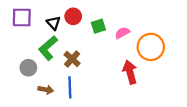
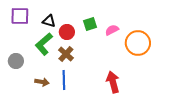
red circle: (73, 16) -> (67, 32), moved
black triangle: (53, 23) -> (49, 21), turned -32
gray circle: (28, 68) -> (16, 61), moved
red arrow: (130, 72) -> (113, 82), moved

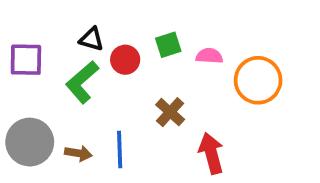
purple square: (20, 16) -> (26, 60), moved
pink semicircle: (112, 30) -> (209, 56), turned 32
brown cross: (66, 54) -> (170, 112), moved
gray circle: (16, 61) -> (30, 142), moved, size x1.6

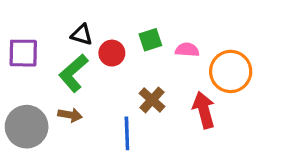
blue line: (120, 150) -> (127, 133), moved
brown arrow: (78, 153) -> (70, 115), moved
red arrow: (211, 153) -> (204, 110), moved

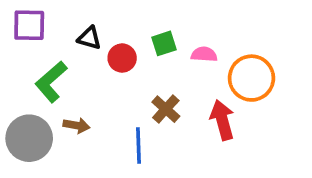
purple square: (23, 53) -> (29, 25), moved
green L-shape: (73, 73) -> (51, 82), moved

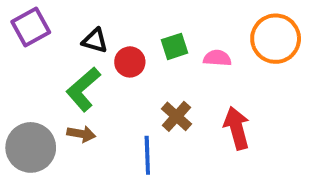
purple square: (29, 25) -> (31, 27), turned -30
orange circle: (251, 78) -> (276, 39), moved
green L-shape: (51, 82) -> (83, 89), moved

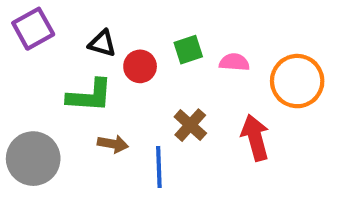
orange circle: (276, 39) -> (297, 81), moved
green L-shape: (83, 89) -> (90, 96), turned -135
brown arrow: (81, 134) -> (113, 144), moved

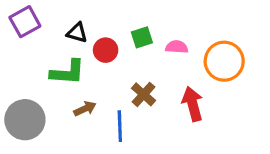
brown arrow: (113, 144) -> (85, 109), turned -35

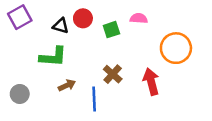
pink semicircle: (177, 47) -> (139, 18), moved
red circle: (106, 50) -> (83, 18), moved
gray circle: (25, 120) -> (20, 94), size x0.6

